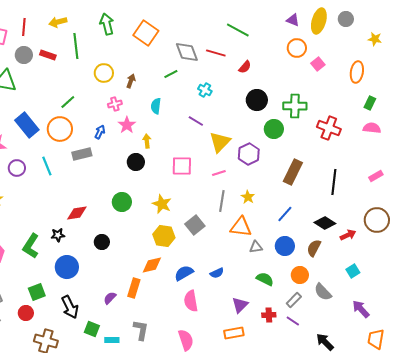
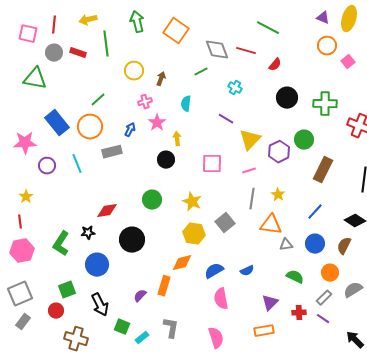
green circle: (274, 129) -> (304, 140), moved
black circle: (102, 242) -> (132, 240), size x1.6
gray semicircle: (323, 292) -> (353, 290), turned 102
cyan rectangle: (112, 340) -> (142, 338), turned -40

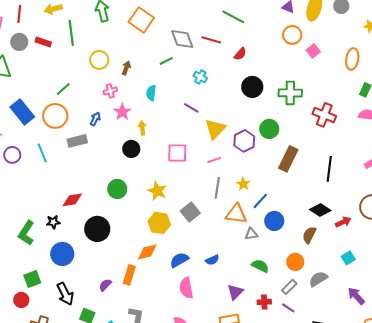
blue line: (315, 212) -> (260, 201), moved
blue circle: (315, 244) -> (274, 221), moved

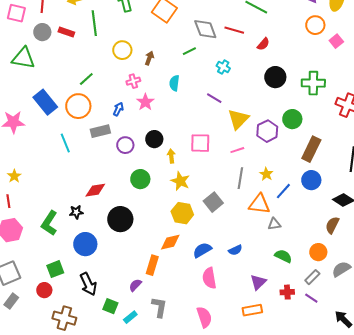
yellow arrow: (142, 128) -> (171, 156), moved
purple circle: (12, 155) -> (125, 145), moved
blue circle: (274, 221) -> (311, 180), moved
purple semicircle: (105, 285) -> (135, 285), moved

